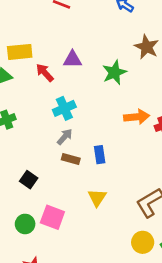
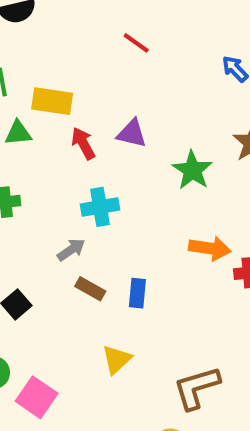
green star: (114, 72) -> (192, 170), turned -30
gray arrow: (65, 137) -> (71, 250), moved
pink square: (52, 217) -> (37, 397), moved

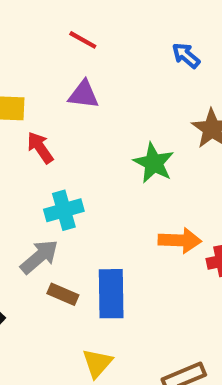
purple triangle: (132, 133) -> (84, 95), moved
gray arrow: (71, 250) -> (39, 257), size x1.4
blue rectangle: (137, 293) -> (111, 294), size x1.6

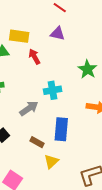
cyan cross: (64, 210) -> (53, 90), moved
brown rectangle: (63, 294) -> (37, 142), moved

